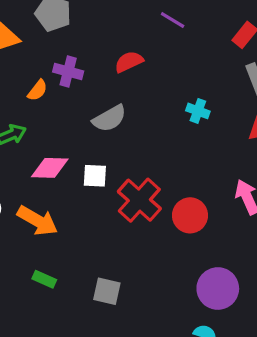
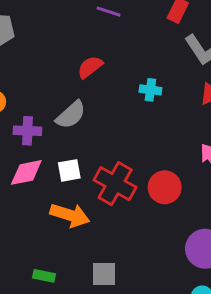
red semicircle: (129, 62) -> (90, 67), moved
purple cross: (68, 71) -> (27, 131), moved
orange arrow: (38, 221) -> (70, 215), moved

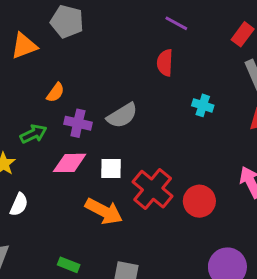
red semicircle: (90, 67) -> (165, 63), moved, turned -60

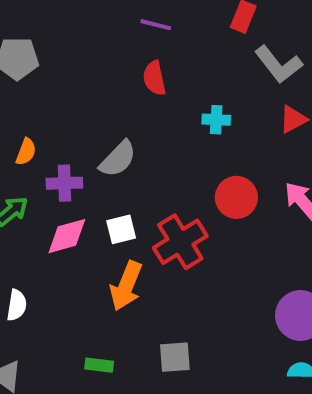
red cross: (153, 189) -> (180, 242), turned 33
red circle: (199, 201) -> (236, 197), moved
orange arrow: (104, 211) -> (126, 286), turned 99

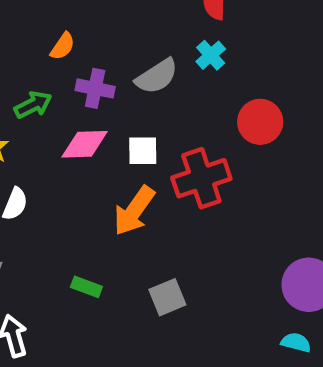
cyan cross: (216, 120) -> (211, 55), moved, turned 32
red circle: (236, 197) -> (260, 122), moved
gray square: (175, 357) -> (167, 297), turned -32

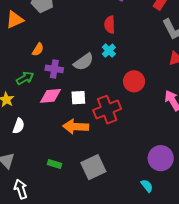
orange arrow: (134, 211) -> (76, 127), turned 60
gray square: (167, 297) -> (93, 167), size x1.4
cyan semicircle: (296, 342) -> (147, 186), moved, turned 40

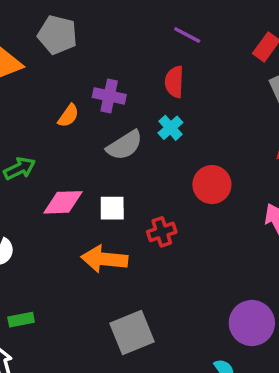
orange semicircle: (38, 49) -> (68, 116), moved
purple cross: (54, 69) -> (109, 96), moved
red cross: (107, 110) -> (162, 232), size x0.6
green rectangle: (54, 164) -> (21, 320), moved, turned -32

